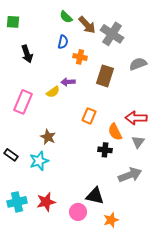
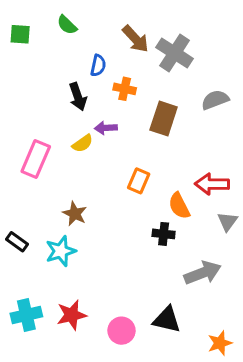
green semicircle: (66, 17) -> (67, 25), moved
black arrow: (27, 54) -> (78, 97), moved
gray triangle: (138, 142) -> (228, 221), moved
black triangle: (95, 196) -> (167, 320), moved
orange star: (111, 220) -> (220, 343), moved

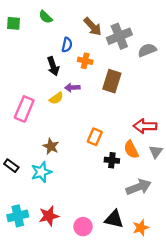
gray cross: (175, 53) -> (119, 36), turned 35
gray semicircle: (215, 100) -> (147, 50), moved
orange rectangle: (139, 181) -> (95, 137), moved
orange semicircle: (179, 206) -> (131, 150), moved
orange star: (220, 343) -> (141, 228), moved

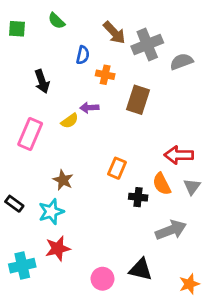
black arrow: (53, 66) -> (42, 81), moved
red star: (49, 216) -> (58, 248), moved
orange star: (141, 228) -> (189, 284), moved

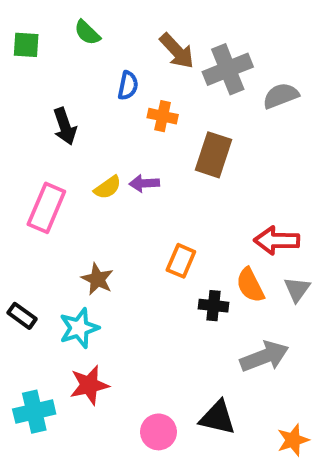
purple arrow: (89, 108) -> (144, 183), moved

